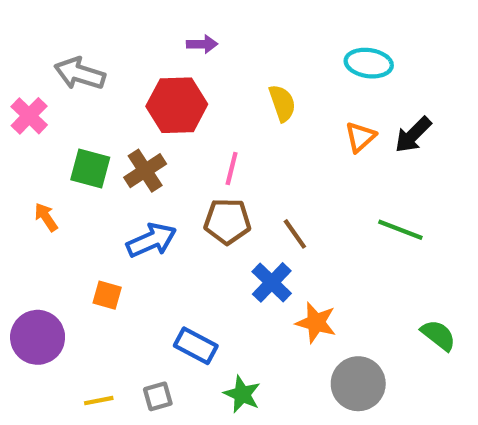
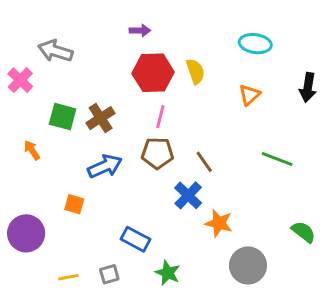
red hexagon: (177, 105) -> (153, 73), moved
black arrow: (413, 135) -> (308, 87), moved, turned -36

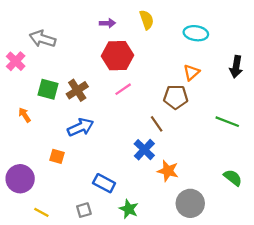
yellow semicircle: (195, 71) -> (147, 20), moved
pink line: (160, 117) -> (123, 89), turned 42
brown pentagon: (157, 153) -> (176, 97), moved
green line: (277, 159) -> (227, 122), moved
yellow line: (68, 277) -> (41, 212), moved, turned 40

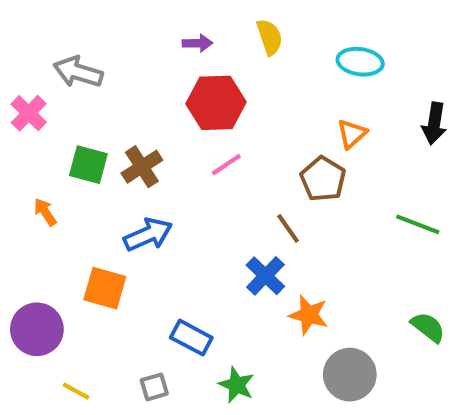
brown pentagon: (176, 97) -> (323, 179), turned 30
orange square: (57, 156) -> (105, 288), size x1.5

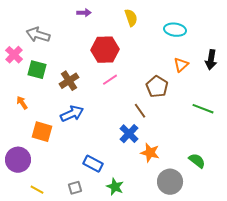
purple arrow: (197, 43) -> (84, 13), moved
orange triangle: (352, 134) -> (181, 65), moved
green square: (88, 165) -> (37, 70), moved
orange square: (105, 288) -> (42, 132), moved
green semicircle: (428, 327) -> (197, 161), moved

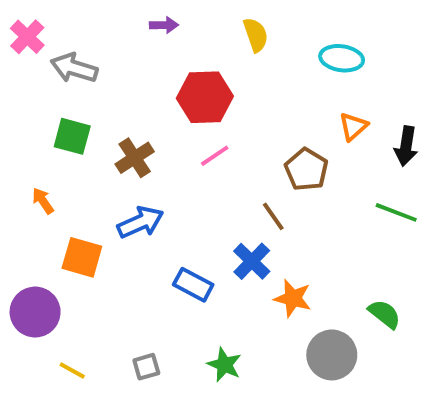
pink cross: (14, 55) -> (27, 37), moved
black arrow: (211, 60) -> (406, 146), moved
blue rectangle: (93, 164) -> (193, 285), moved

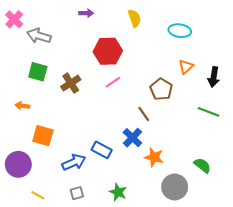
orange arrow: (43, 201) -> (22, 106), turned -48
blue arrow: (140, 222) -> (74, 162), moved

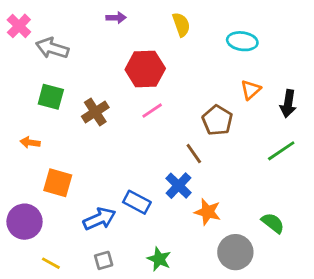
green line: (209, 112) -> (281, 151), turned -55

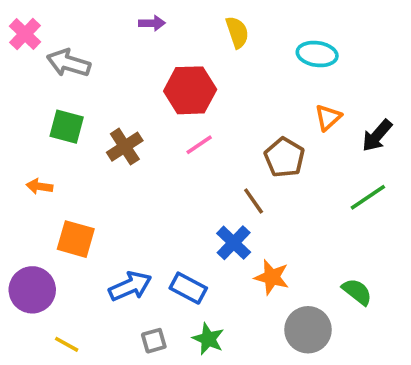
black arrow: (288, 104) -> (377, 136), turned 32
blue rectangle: (137, 202) -> (188, 288), moved
gray square: (104, 260) -> (154, 341), moved

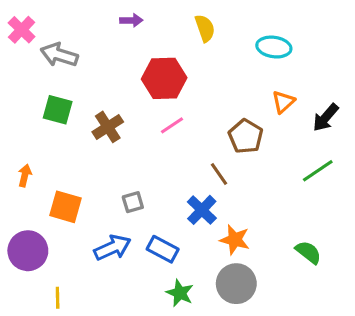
orange arrow: (39, 186) -> (25, 176), moved, turned 95
gray circle: (308, 330) -> (236, 284), moved
gray square: (154, 341) -> (133, 202), moved
yellow line: (67, 344) -> (58, 298), turned 60

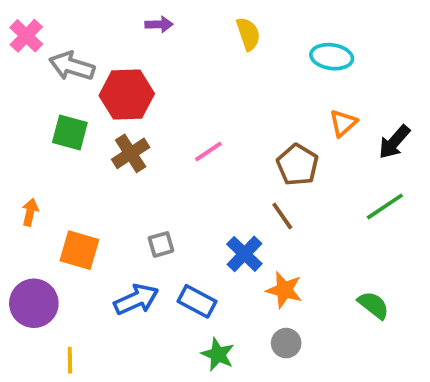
red hexagon: (164, 78) -> (127, 95), moved
brown line: (219, 174) -> (282, 216), moved
gray circle: (236, 284) -> (286, 343), size x0.6

